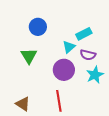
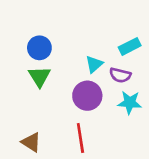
blue circle: (38, 27) -> (39, 48), moved
cyan rectangle: (84, 34) -> (130, 46), moved
cyan star: (95, 75) -> (130, 102), turned 30

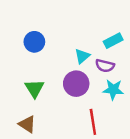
green triangle: (39, 77) -> (34, 88), moved
red line: (80, 138) -> (93, 122), moved

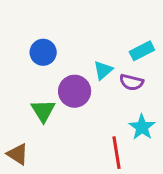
purple circle: (76, 84) -> (75, 91), moved
cyan star: (113, 90) -> (142, 127), moved, turned 30
brown triangle: (27, 124) -> (18, 154), moved

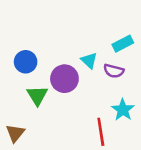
blue circle: (43, 52) -> (26, 62), moved
cyan triangle: (103, 70) -> (89, 61), turned -36
brown triangle: (18, 154) -> (15, 133), turned 36

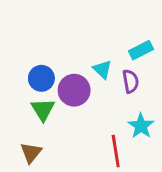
blue circle: (26, 62) -> (41, 78), moved
purple semicircle: (114, 71) -> (131, 81), turned -114
brown triangle: (15, 133) -> (31, 153), moved

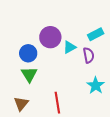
cyan triangle: (102, 69) -> (69, 47), turned 48
purple circle: (74, 90) -> (50, 37), moved
red line: (116, 151) -> (57, 103), moved

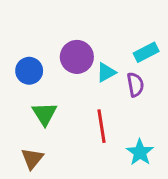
blue circle: (28, 53) -> (29, 71), moved
cyan star: (96, 85) -> (140, 152), moved
red line: (57, 103) -> (101, 126), moved

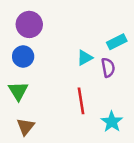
purple circle: (77, 57) -> (29, 24), moved
green triangle: (45, 114) -> (18, 91), moved

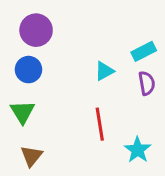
purple semicircle: (108, 68) -> (147, 83), moved

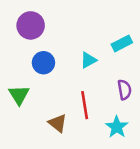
blue circle: (28, 70) -> (43, 63), moved
purple semicircle: (147, 83) -> (124, 90), moved
brown triangle: (32, 156) -> (58, 123), moved, turned -30

